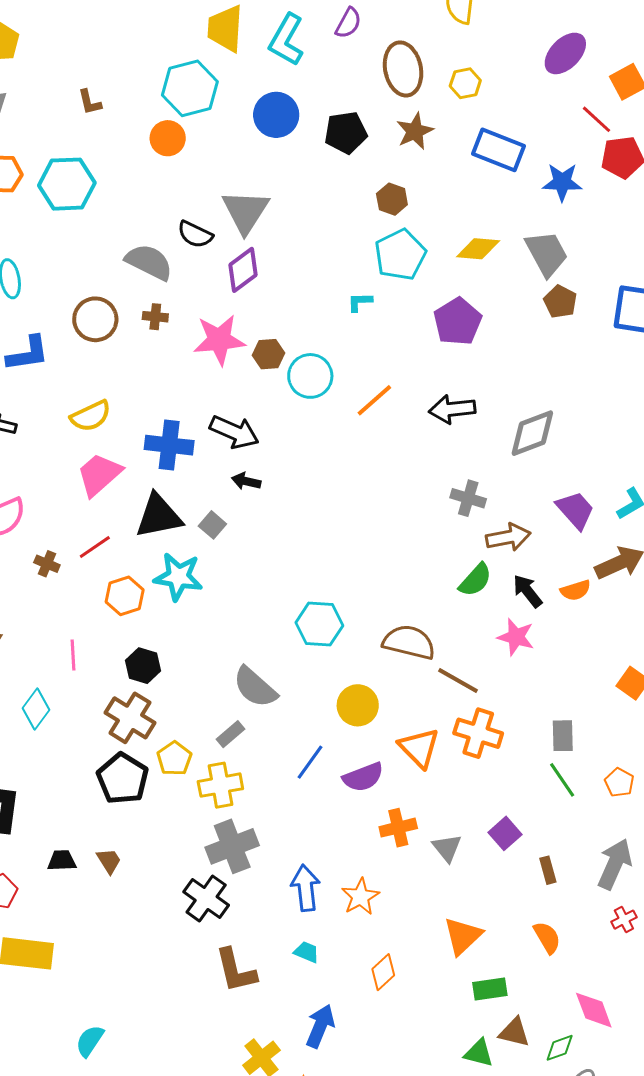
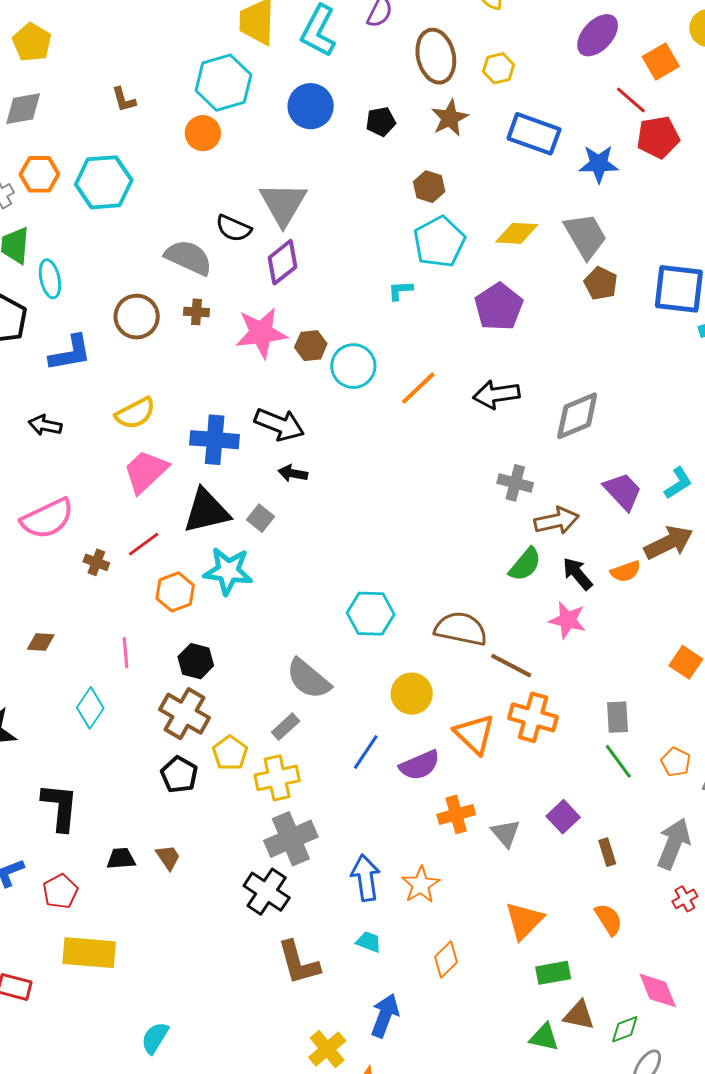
black pentagon: (346, 133) -> (381, 122), size x0.7
black pentagon: (123, 779) -> (179, 775), size x0.7

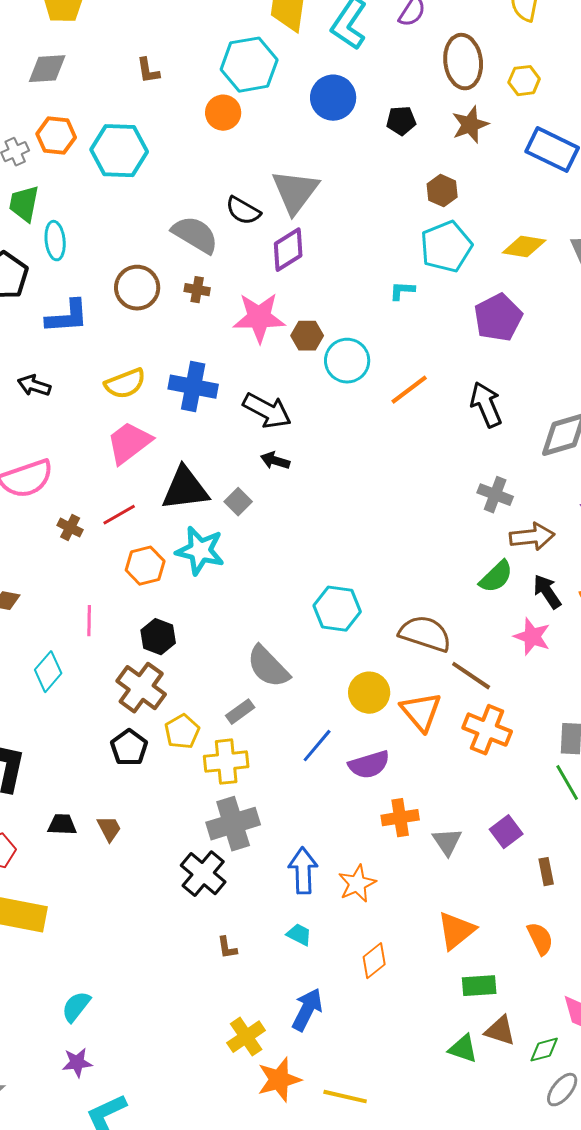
black arrow: (496, 395) -> (486, 405), turned 69
blue cross: (215, 440) -> (193, 387), moved
orange triangle: (474, 734) -> (421, 712), moved
brown L-shape: (298, 963) -> (227, 948), size x0.5

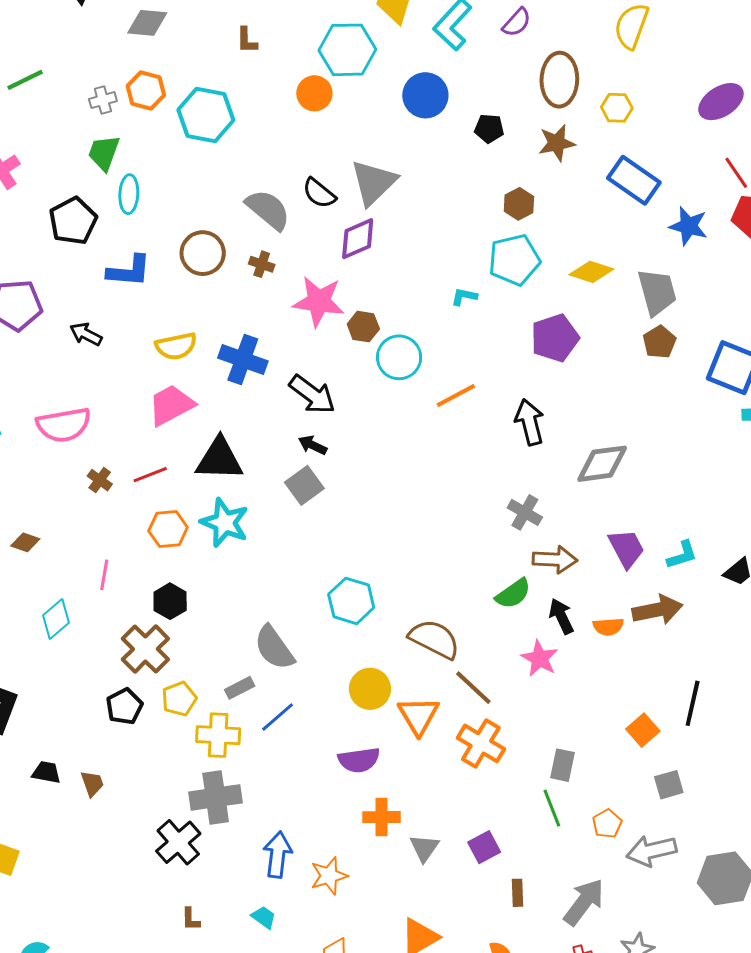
gray square: (238, 502) -> (304, 485), moved, size x1.4
blue line: (317, 746) -> (278, 717), moved

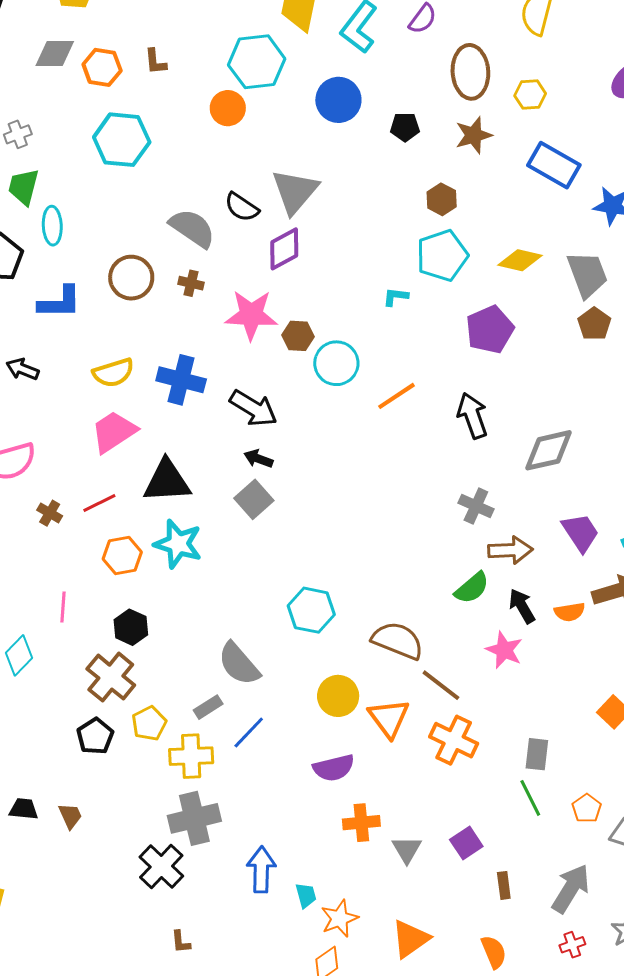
orange hexagon: (146, 90) -> (102, 67), moved
orange star: (329, 876) -> (340, 918), moved
cyan trapezoid: (264, 917) -> (306, 895), moved, turned 44

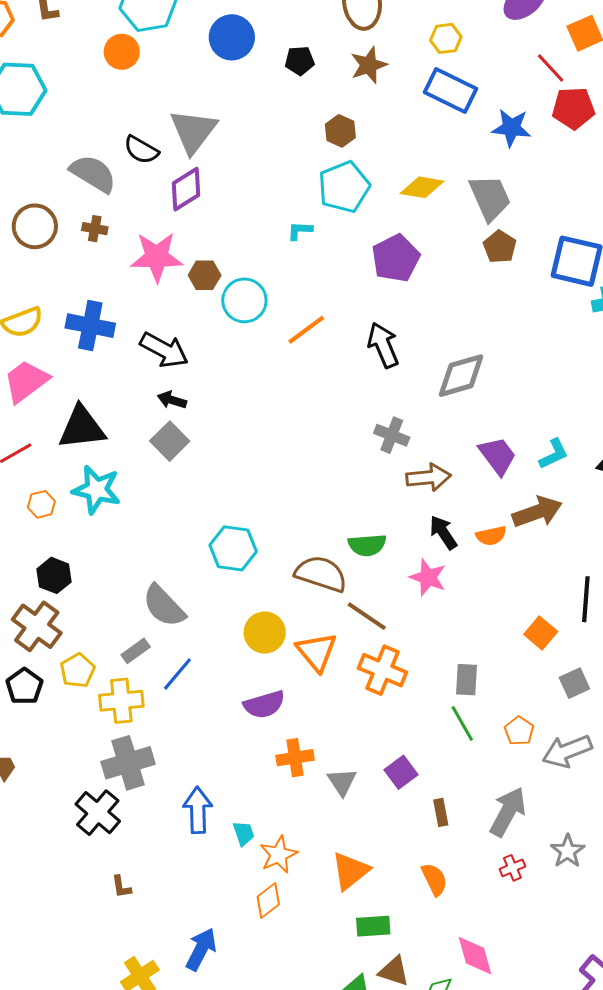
yellow hexagon: (530, 95) -> (446, 38), moved
orange hexagon: (122, 556) -> (41, 504), size x0.7
green semicircle: (472, 588) -> (367, 545), moved, turned 39

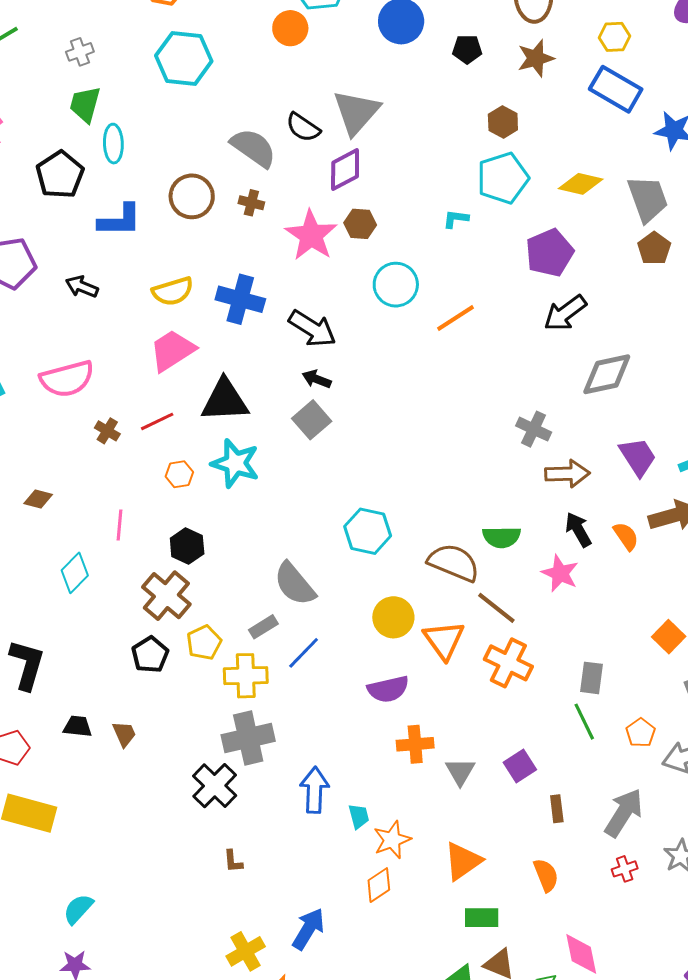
pink star: (157, 257) -> (311, 235), turned 30
brown hexagon: (205, 275) -> (360, 224), moved
black arrow: (383, 345) -> (565, 313), moved, turned -108
orange semicircle: (491, 536) -> (626, 536), turned -116

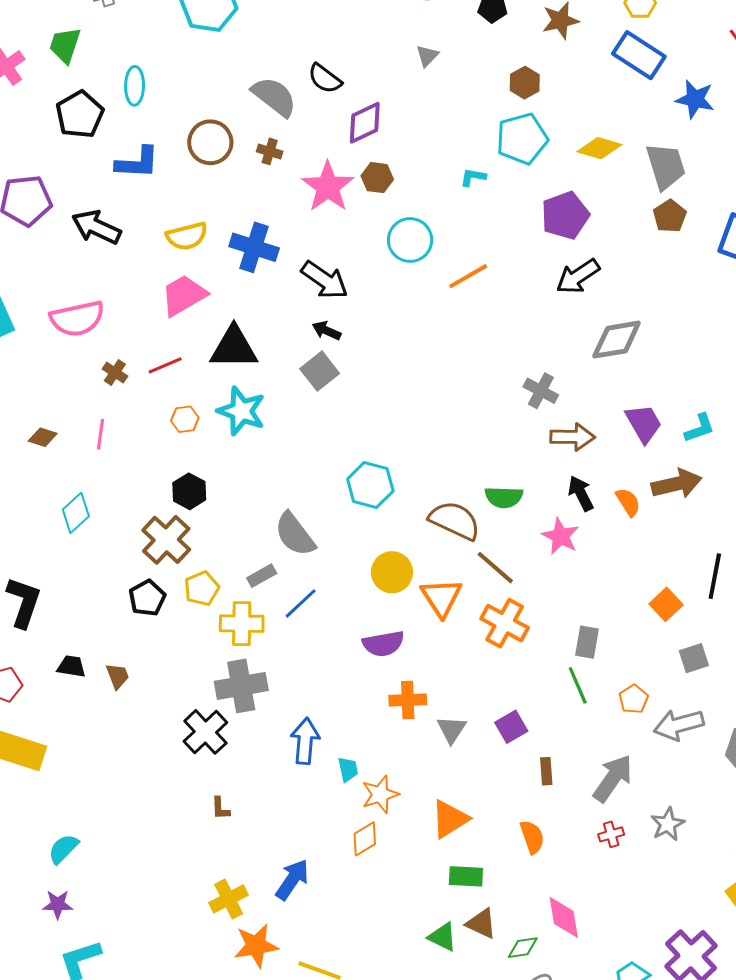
green trapezoid: (85, 104) -> (65, 45), moved
gray triangle: (356, 112) -> (427, 56), moved, size x0.5
black arrow: (82, 287) -> (96, 227), size x1.5
pink line: (119, 525) -> (100, 434), moved

